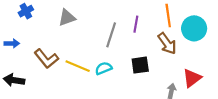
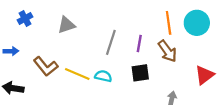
purple line: (136, 24) -> (139, 43), moved
cyan circle: (194, 28) -> (197, 23), moved
cyan semicircle: (104, 68) -> (103, 76), turned 35
red triangle: (192, 78) -> (204, 75), moved

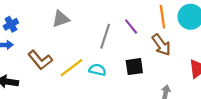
blue cross: (25, 18) -> (11, 24), moved
purple line: (139, 43) -> (131, 26), moved, turned -49
yellow line: (77, 74) -> (72, 68), turned -60

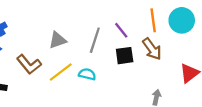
gray triangle: (61, 19) -> (57, 40), moved
black square: (134, 67) -> (125, 56), moved

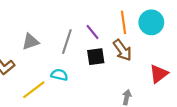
yellow line: (61, 72) -> (34, 90), moved

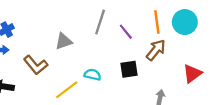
gray line: (67, 42) -> (100, 22), moved
brown arrow: (122, 50) -> (156, 50), turned -105
black square: (96, 57) -> (129, 69), moved

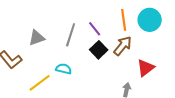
gray line: (100, 22) -> (71, 35), moved
black square: (129, 69) -> (99, 50), moved, turned -36
red triangle: (192, 74) -> (146, 68), moved

